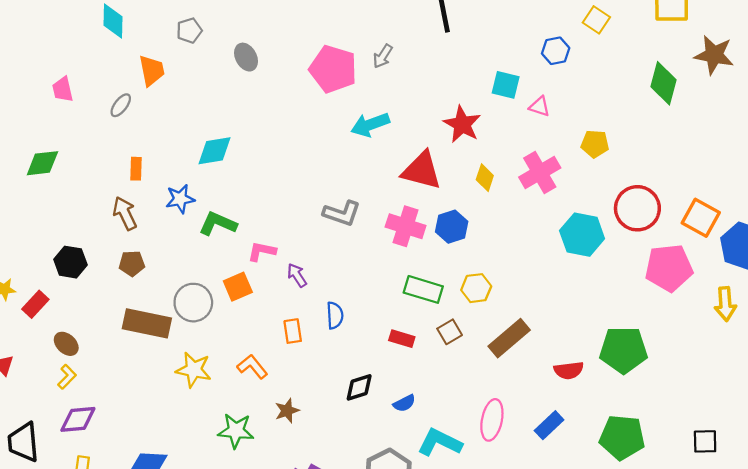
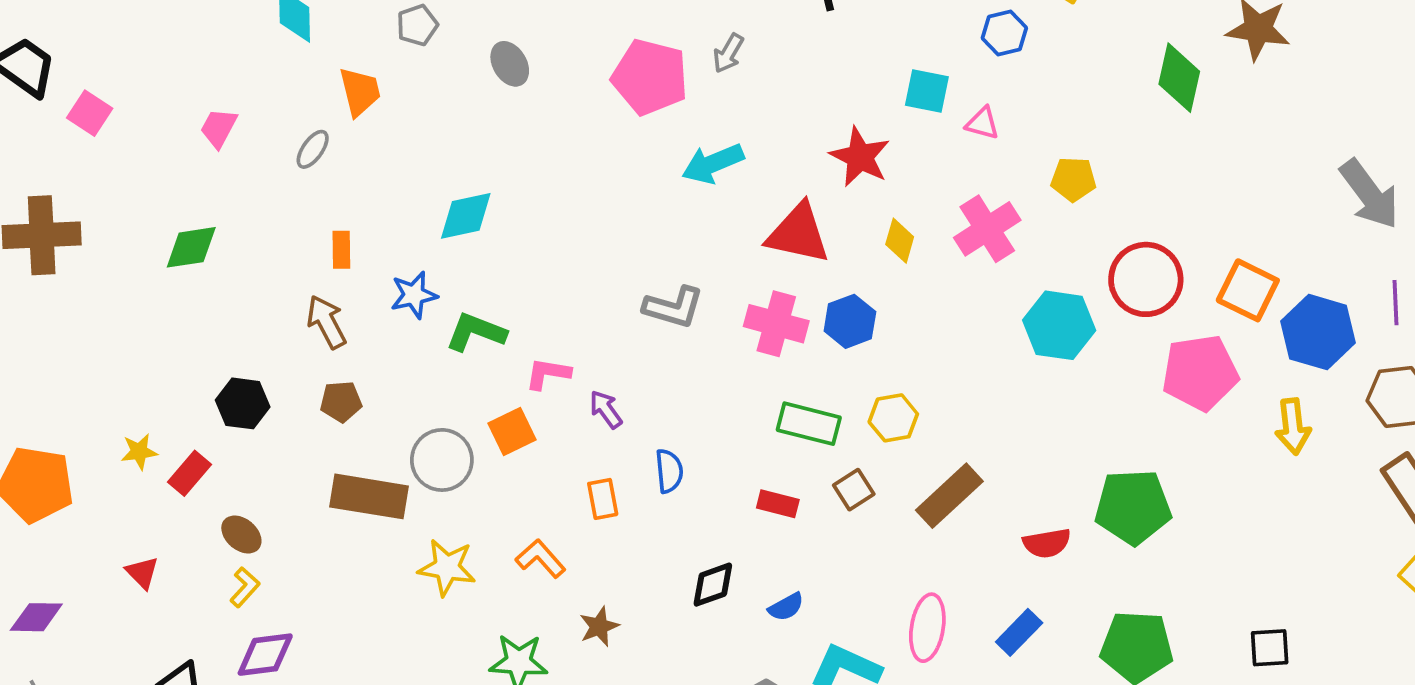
pink trapezoid: (63, 89) -> (219, 128), turned 44

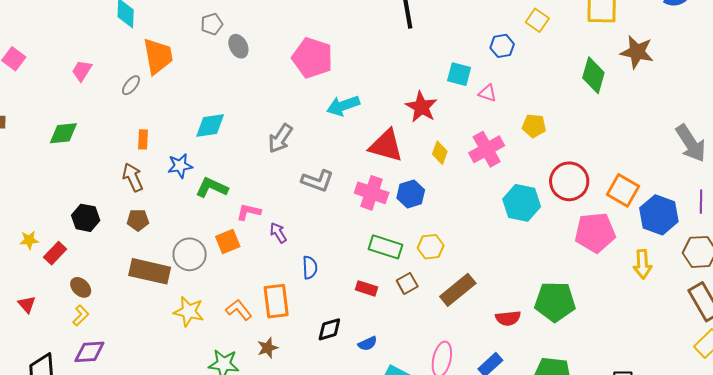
gray pentagon: (417, 25) -> (212, 24), moved
gray arrow: (728, 53) -> (280, 138), moved, size x1.4
orange trapezoid: (360, 92) -> (158, 56), size x1.4
orange rectangle: (603, 499) -> (276, 301), moved, size x1.6

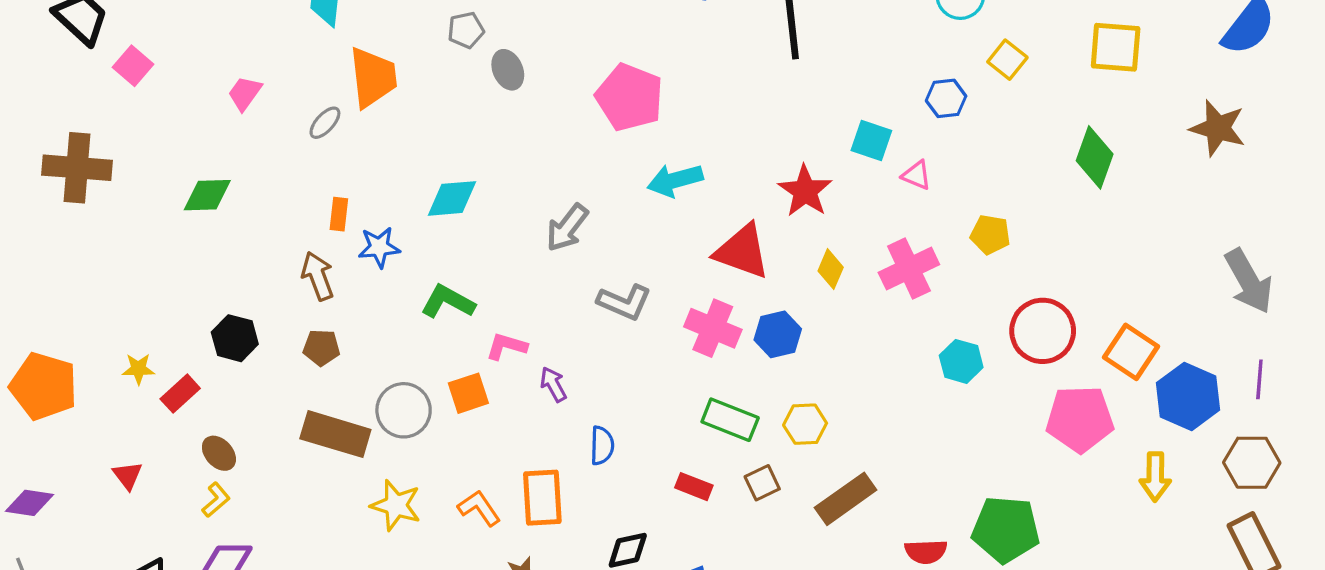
brown star: (637, 52) -> (1218, 128), moved
blue star: (180, 166) -> (379, 247), moved
cyan hexagon: (522, 203) -> (961, 361), size x0.7

